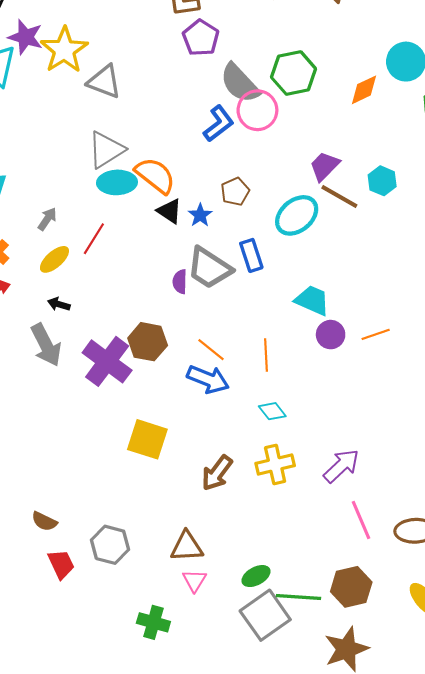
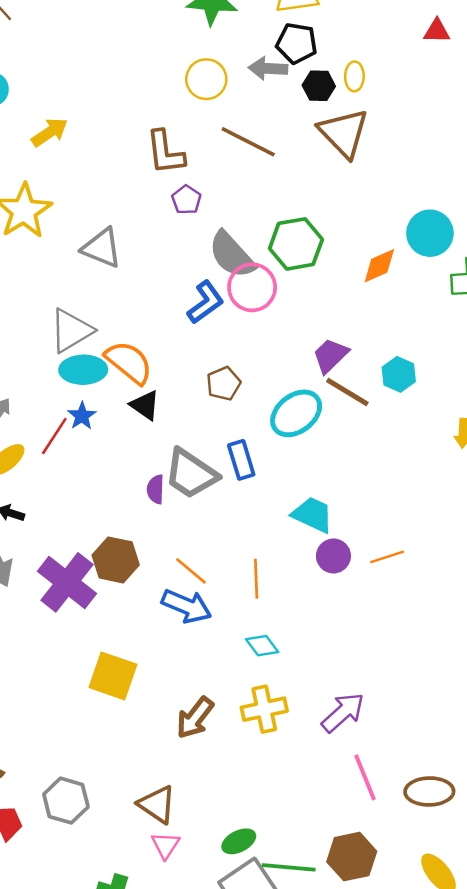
purple pentagon: (201, 38) -> (186, 200), size x0.7
gray triangle: (104, 82) -> (102, 248), moved
blue star: (200, 215) -> (82, 416), moved
brown triangle: (187, 547) -> (157, 804), turned 36

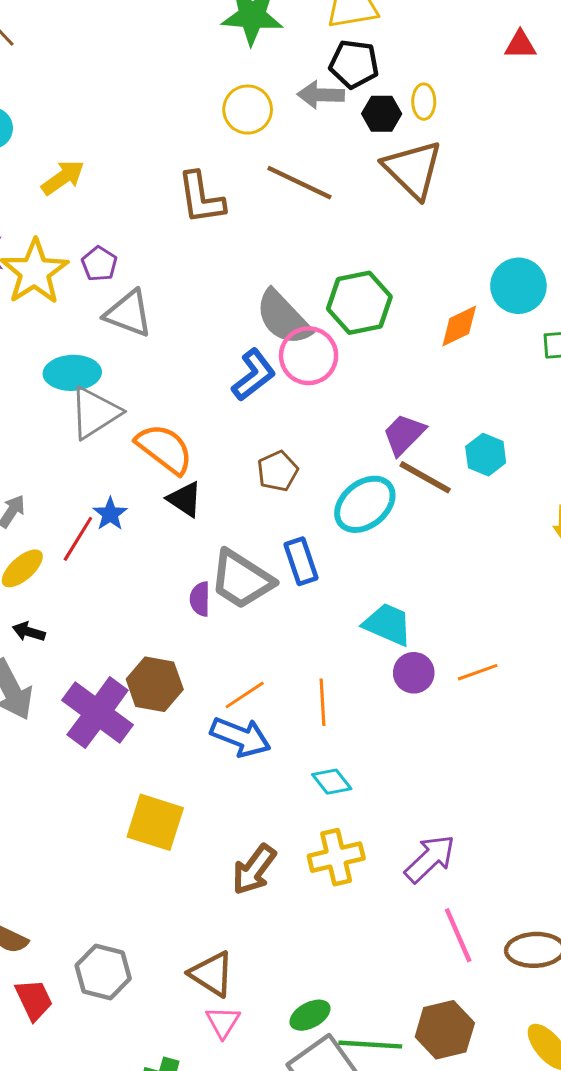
purple pentagon: (186, 200) -> (99, 264), moved
cyan ellipse: (83, 370) -> (72, 373), moved
orange line: (191, 571) -> (245, 695), turned -72

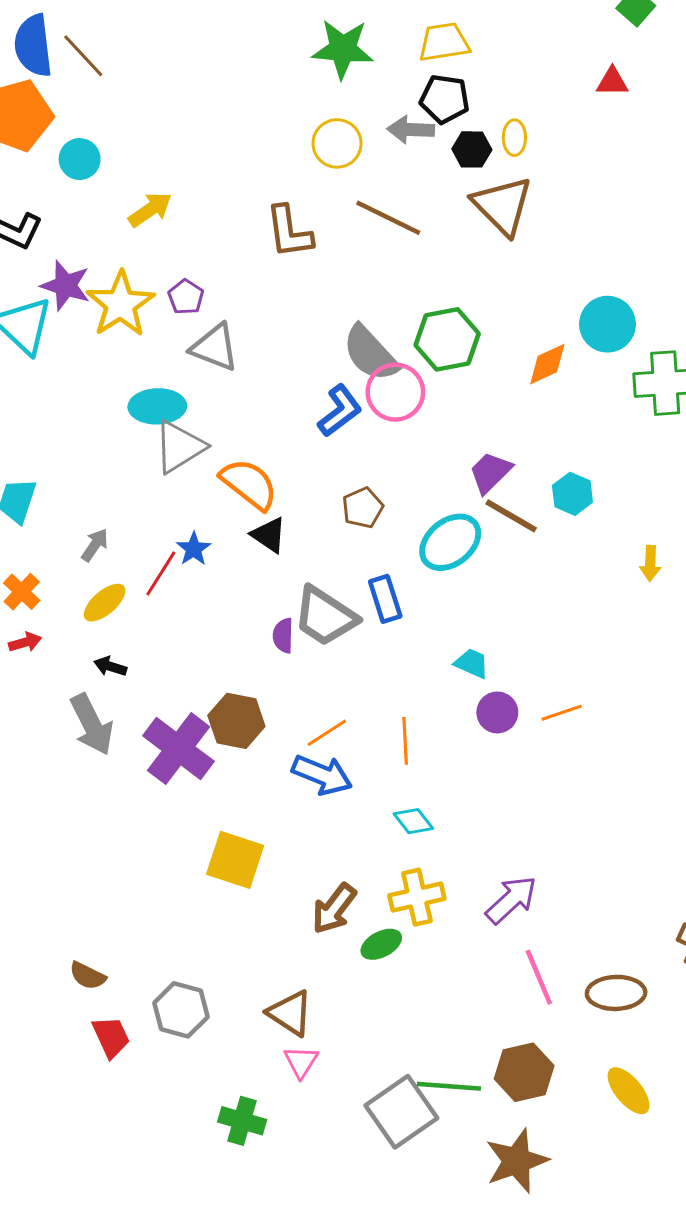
cyan trapezoid: (388, 624) -> (472, 663), size x0.7
green ellipse: (310, 1015) -> (381, 944), moved

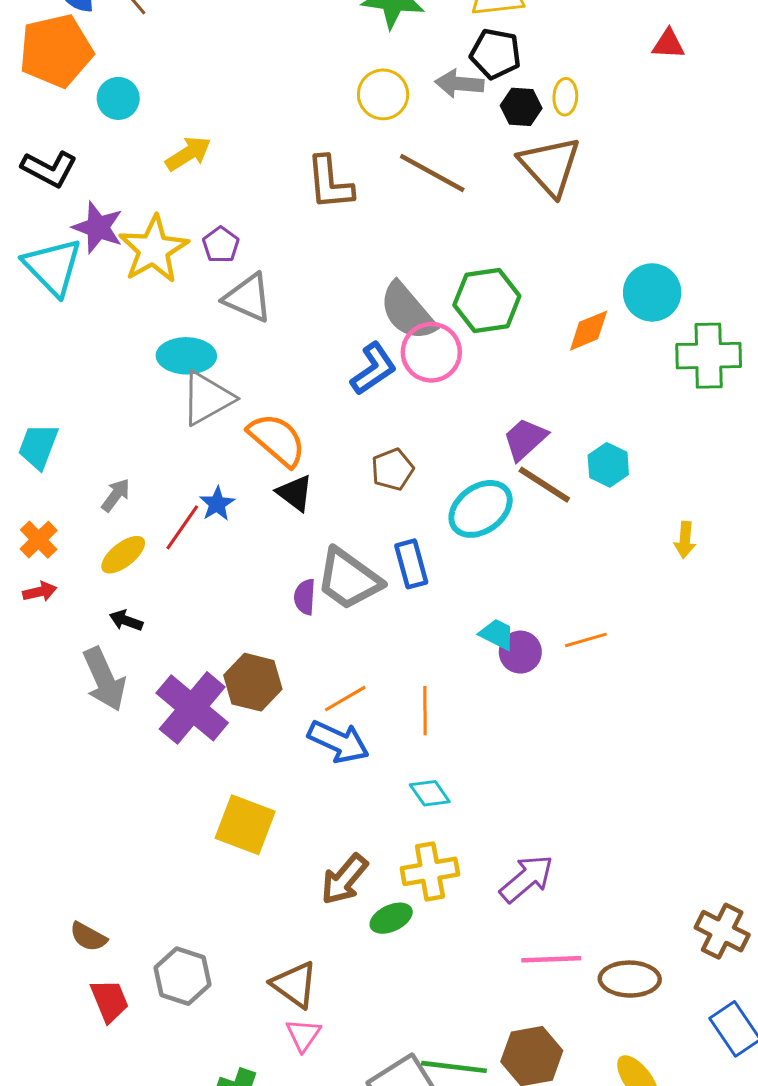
purple circle: (497, 712) -> (520, 652), moved
orange line: (562, 713) -> (586, 640), moved
pink line: (539, 977) -> (551, 959), turned -72

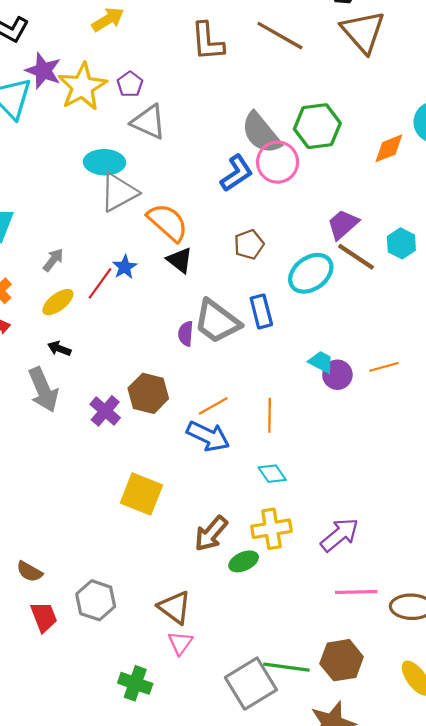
purple cross: (192, 708) -> (105, 411), size x0.6

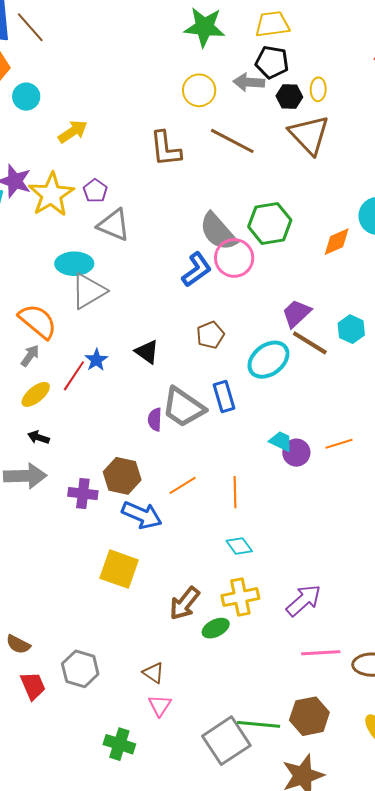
orange semicircle: (168, 222) -> (38, 321), moved
gray arrow: (43, 390) -> (25, 476), turned -66
purple cross: (105, 411) -> (83, 494), turned -32
blue arrow: (208, 436) -> (142, 515), moved
brown triangle: (175, 607) -> (153, 673), size x0.7

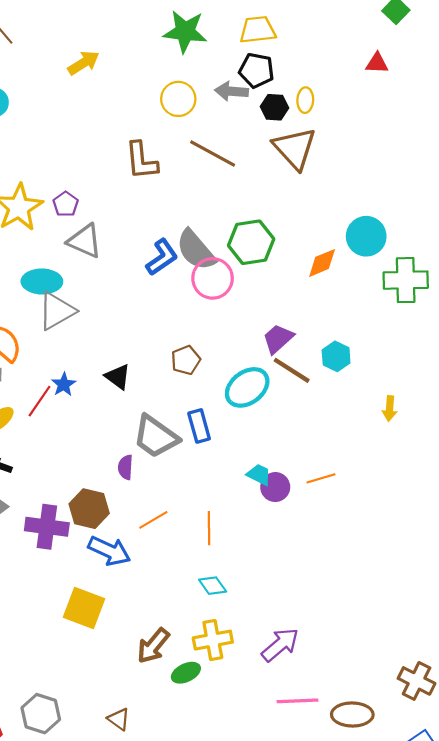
yellow arrow: (73, 132) -> (84, 63), moved
blue L-shape: (197, 270) -> (162, 257), moved
purple semicircle: (155, 419) -> (125, 467), moved
purple cross: (83, 494) -> (47, 527), size x1.4

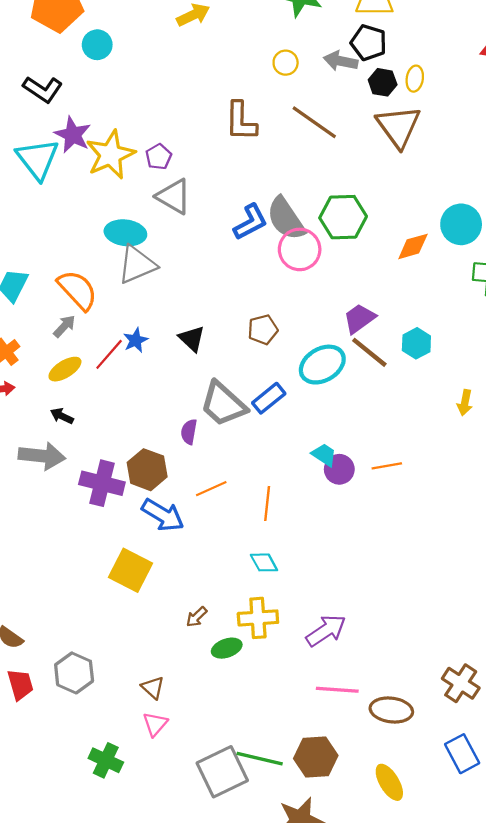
yellow circle: (178, 99) -> (286, 63), size x0.7
blue rectangle: (199, 426) -> (269, 398), turned 60
brown arrow: (153, 646) -> (197, 617), size x0.6

